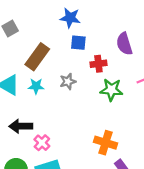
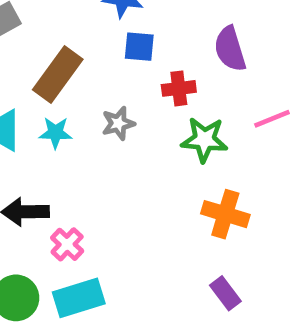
orange cross: (106, 143) -> (225, 214), moved

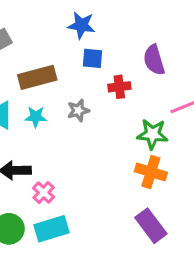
brown rectangle: (58, 74) -> (37, 77), turned 39
green star: (204, 140) -> (152, 134), moved
purple rectangle: (225, 293) -> (151, 226), size x1.5

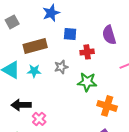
blue star: (81, 25) -> (51, 13), moved, turned -30
green star: (152, 134) -> (87, 82), moved

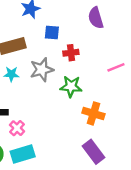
purple semicircle: (109, 35) -> (96, 18), moved
gray star: (61, 67) -> (42, 70), size x1.5

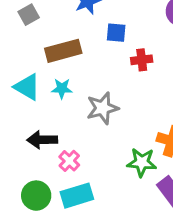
gray star: (42, 70) -> (102, 108), moved
green star: (71, 86) -> (142, 162), moved

